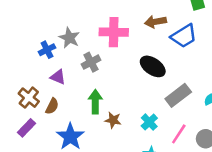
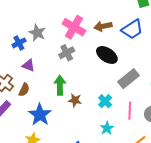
brown arrow: (155, 22) -> (103, 26), moved
pink cross: (114, 32) -> (74, 27), turned 30
gray cross: (91, 62) -> (67, 53), moved
pink line: (179, 134) -> (130, 111), turned -30

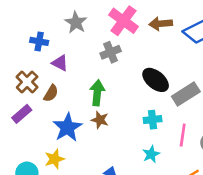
blue cross: (19, 43) -> (39, 41), moved, turned 32
black ellipse: (107, 55) -> (156, 80), moved
brown star: (75, 100) -> (100, 120), moved
cyan cross: (105, 101) -> (153, 120), turned 32

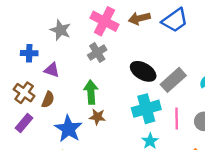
cyan cross: (153, 120) -> (146, 109), size x1.6

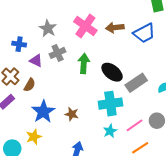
gray cross: (97, 52) -> (58, 53), moved
green arrow: (91, 92) -> (84, 64), moved
brown star: (97, 117) -> (72, 114), moved
pink line: (177, 118) -> (134, 125), moved, turned 48

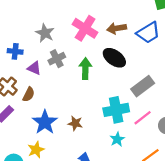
black ellipse: (112, 72) -> (114, 58), moved
pink line: (134, 125) -> (143, 118), moved

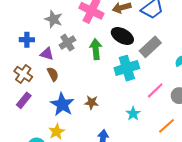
gray rectangle: (143, 86) -> (150, 47), moved
brown semicircle: (29, 94) -> (53, 74), moved, turned -48
cyan cross: (116, 110) -> (127, 68), moved

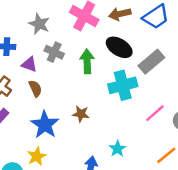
gray cross: (67, 43) -> (54, 52), turned -35
brown star: (92, 102) -> (81, 114), moved
cyan star: (133, 114) -> (117, 149), moved

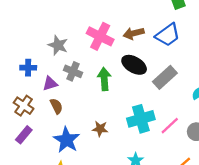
purple triangle: (29, 64) -> (50, 84), turned -35
cyan cross: (123, 85) -> (141, 119), moved

